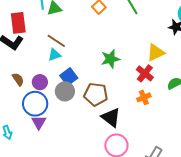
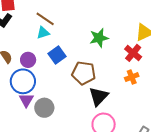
gray circle: (65, 91) -> (44, 108), moved
black triangle: (111, 117) -> (99, 96), turned 35

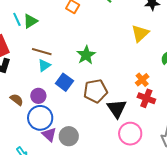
green star: (99, 38) -> (86, 55), moved
red cross: (133, 53) -> (146, 98), moved

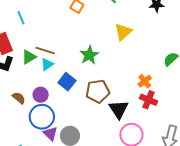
green triangle: (30, 21) -> (29, 57), moved
yellow triangle: (140, 33) -> (123, 32), moved

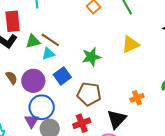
purple circle: (41, 95) -> (33, 81), size x1.5
red cross: (149, 100) -> (82, 123), moved, turned 30
black triangle: (119, 109) -> (117, 119), moved
blue circle: (42, 117) -> (42, 107), moved

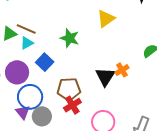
green star: (91, 57) -> (70, 38), turned -30
brown pentagon: (89, 94) -> (69, 89), moved
black triangle: (117, 119) -> (105, 77), moved

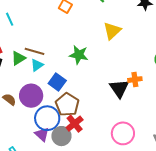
orange cross: (122, 70) -> (135, 80), turned 32
brown pentagon: (69, 89) -> (67, 105), moved, turned -30
red cross: (72, 105) -> (75, 124), moved

